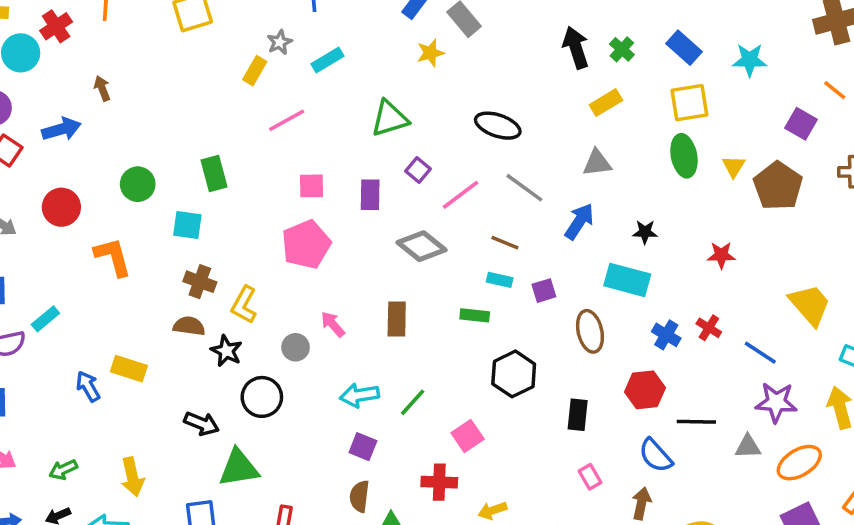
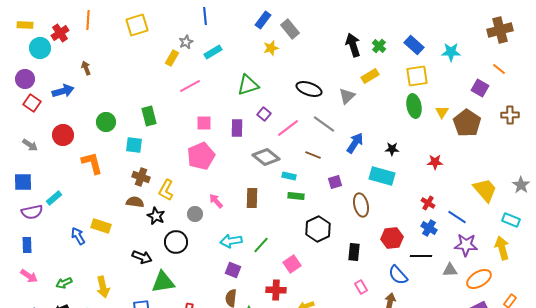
gray triangle: (597, 163) -> (347, 96), moved, turned -36
cyan rectangle: (500, 280) -> (289, 176), moved
blue cross: (666, 335) -> (429, 228), moved

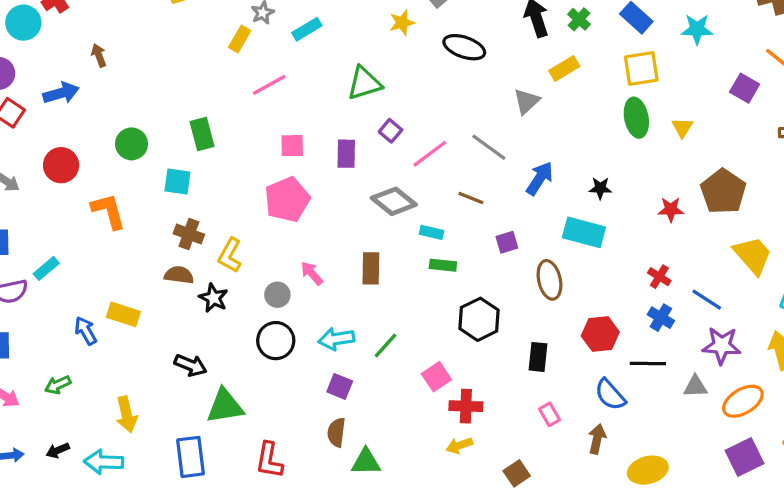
black ellipse: (309, 89) -> (464, 47), moved
brown pentagon: (467, 123) -> (723, 191), moved
black circle: (176, 242) -> (276, 341), moved
green arrow: (64, 283) -> (58, 385), moved
red cross: (276, 290) -> (466, 406), moved

